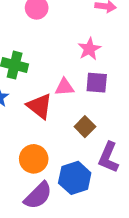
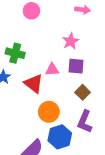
brown square: (85, 127) -> (83, 92), moved
orange circle: (34, 159) -> (49, 112), moved

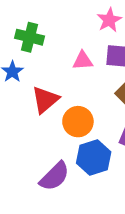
red triangle: (34, 84) -> (45, 100), moved, turned 42

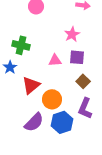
purple semicircle: (55, 176) -> (34, 122), moved

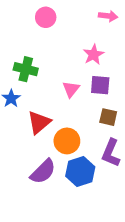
pink triangle: (55, 60) -> (71, 89), turned -48
brown square: (83, 81) -> (108, 117), turned -32

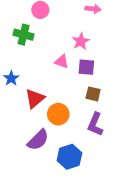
green cross: (26, 69) -> (24, 35), moved
pink triangle: (71, 89) -> (62, 61), moved, turned -48
blue hexagon: (80, 172) -> (69, 157), moved

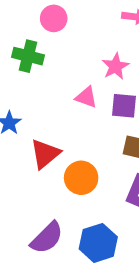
purple semicircle: (38, 140) -> (47, 238), moved

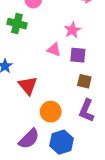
red triangle: (45, 154) -> (28, 86), turned -30
orange circle: (81, 178) -> (51, 112), moved

